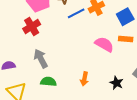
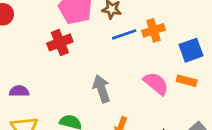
gray arrow: (41, 58) -> (101, 89), moved

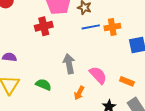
orange rectangle: (187, 81) -> (127, 81), moved
pink semicircle: (156, 83) -> (98, 75), moved

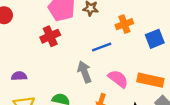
blue line: (91, 27) -> (102, 47), moved
orange rectangle: (127, 81) -> (150, 80), size x1.6

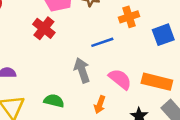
red cross: (50, 36) -> (44, 28), turned -30

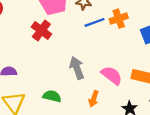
blue line: (102, 42) -> (94, 22), moved

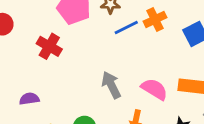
red cross: (41, 30) -> (49, 46), moved

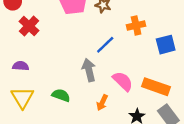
blue line: (126, 28) -> (105, 45), moved, turned -30
red cross: (49, 46) -> (29, 26), moved

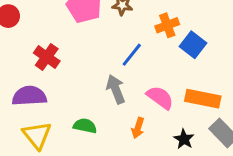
red cross: (29, 26) -> (47, 57), moved
blue square: (166, 45) -> (193, 45), moved, turned -30
purple semicircle: (21, 66) -> (29, 96), size x1.6

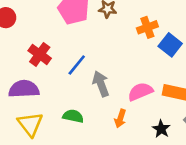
blue line: (132, 55) -> (77, 65), moved
pink semicircle: (160, 98) -> (140, 92), turned -60

